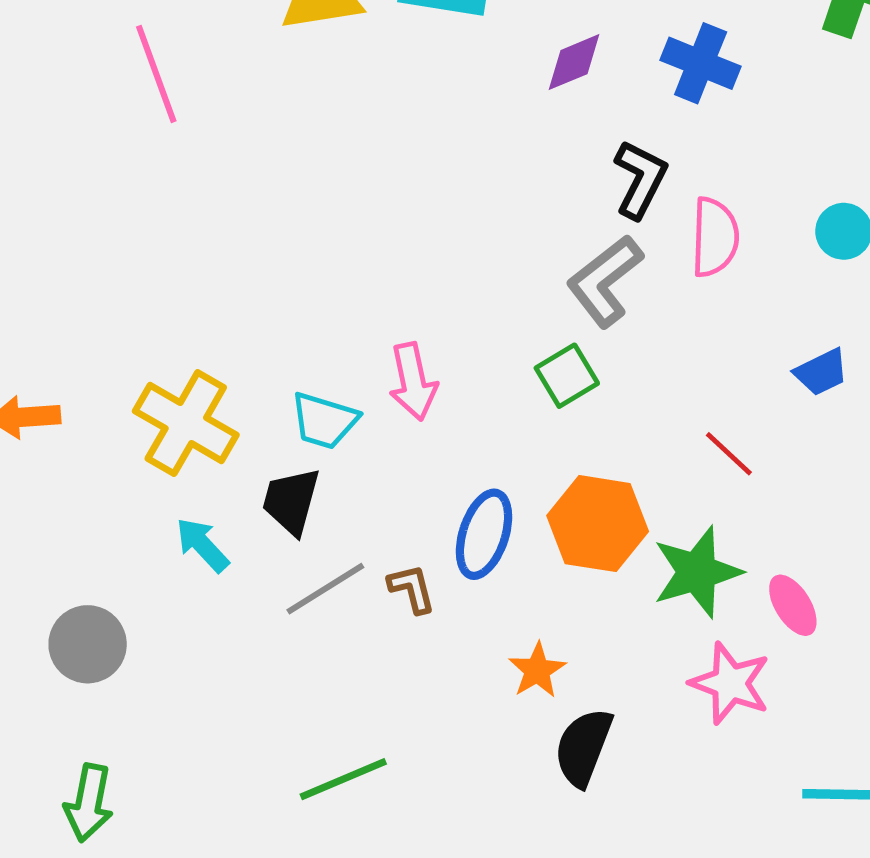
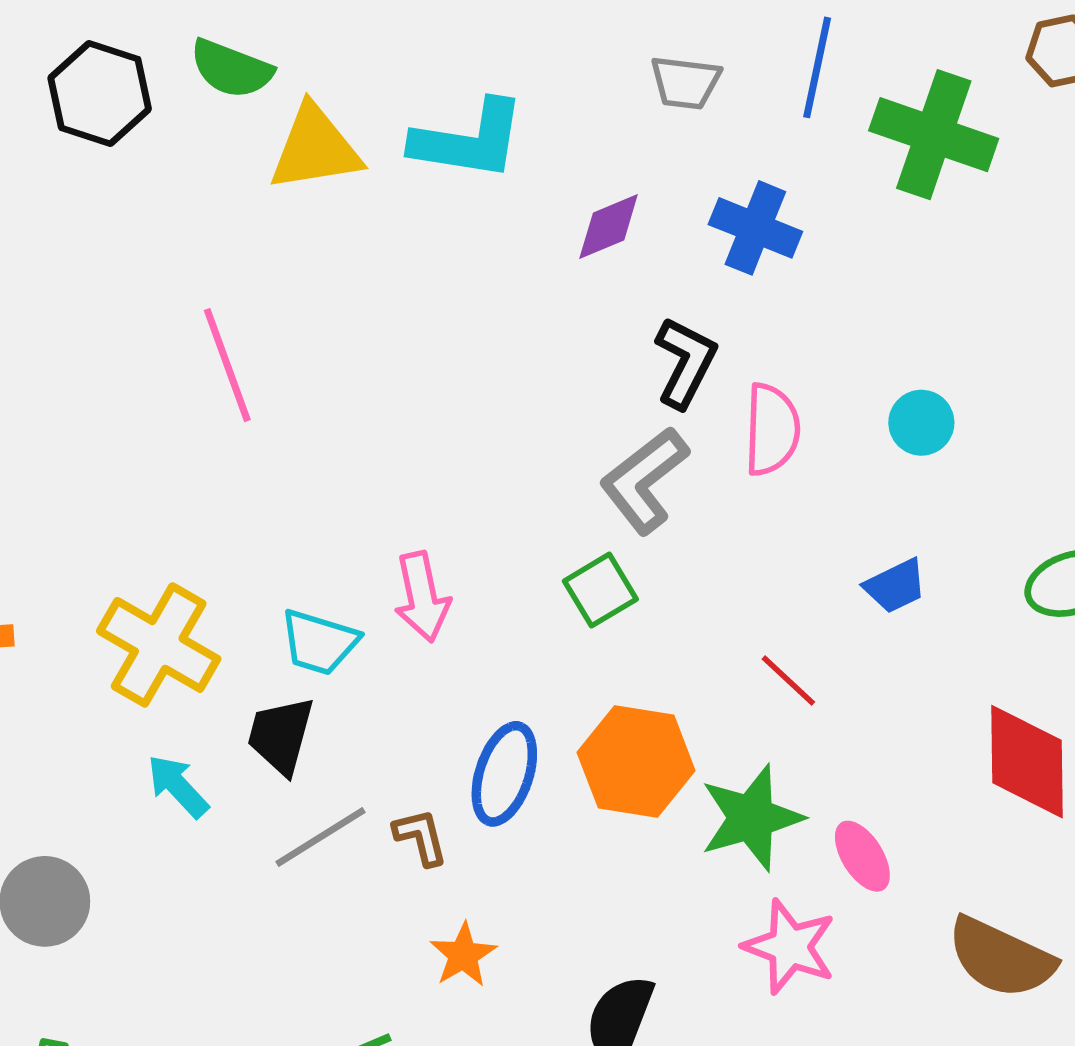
pink line: (156, 74) -> (227, 365), moved
orange star: (537, 670) -> (463, 955), moved

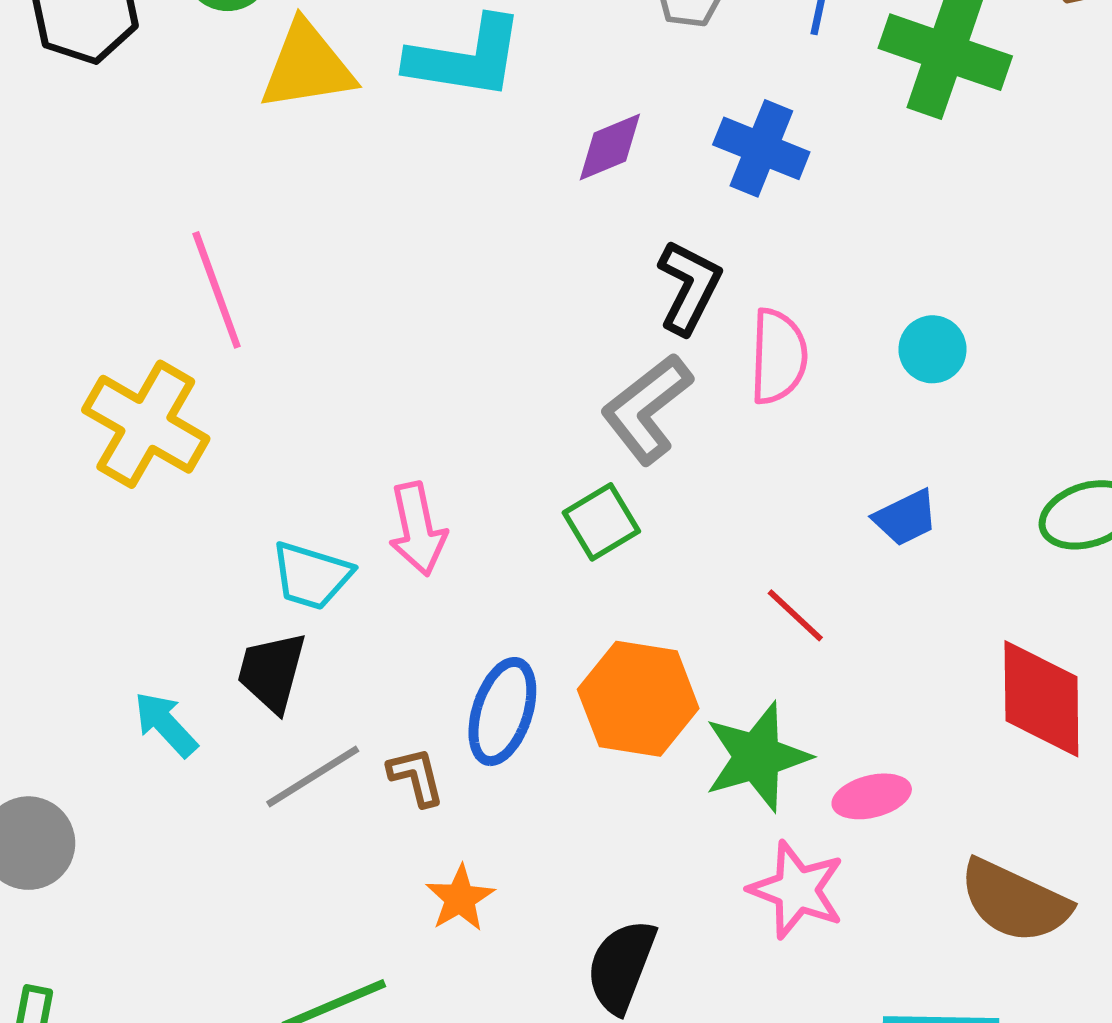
yellow cross: (159, 645) -> (146, 424), moved
pink ellipse: (862, 856) -> (872, 796), turned -72

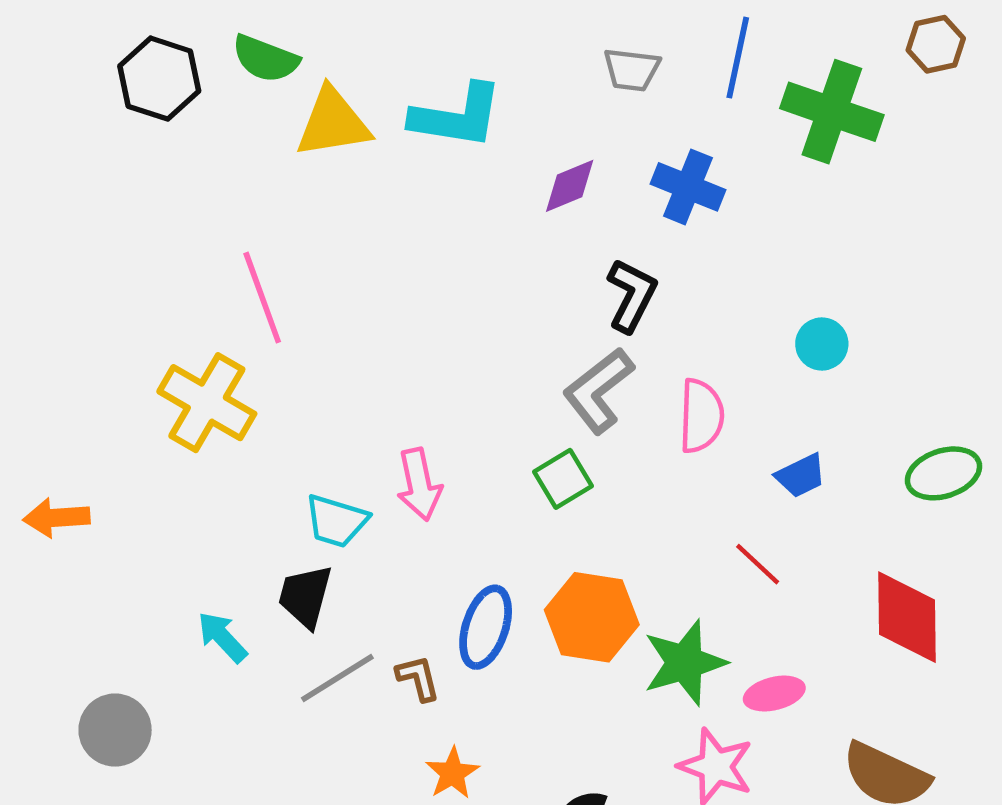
pink semicircle: (778, 356) -> (701, 416), moved
red line: (795, 615) -> (758, 564), moved

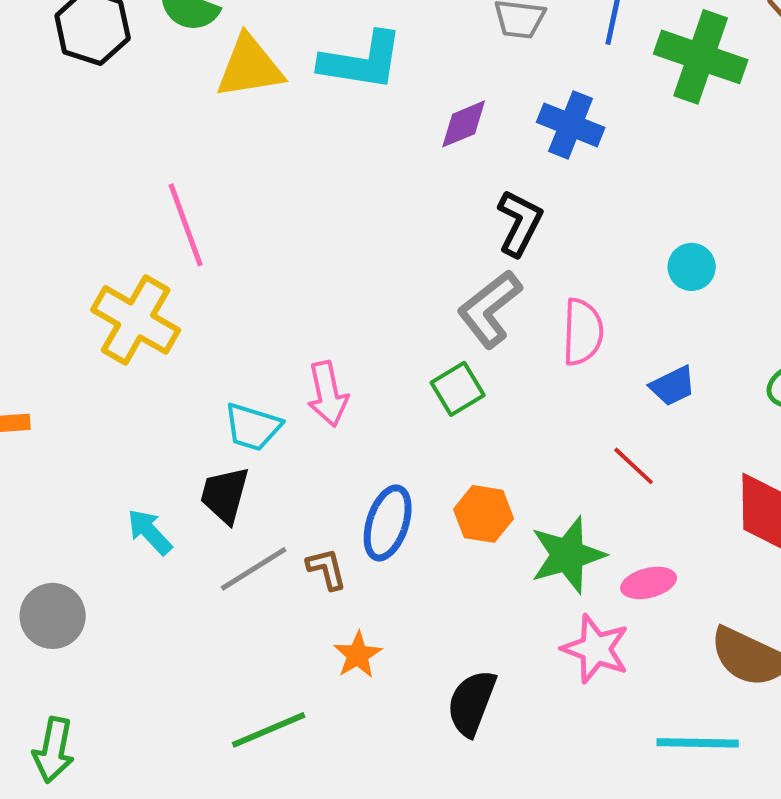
orange hexagon: (592, 617) -> (484, 514), size x0.7

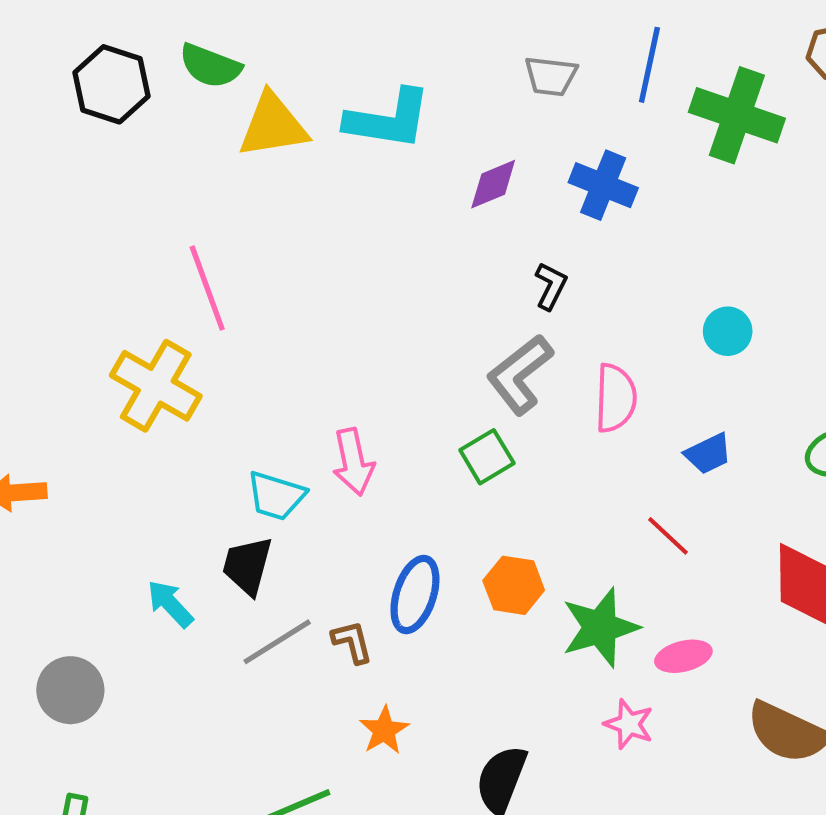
black L-shape: (520, 223) -> (551, 286), size x0.7
pink star: (596, 649) -> (629, 724), size x0.7

